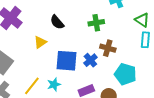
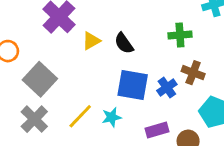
black semicircle: (57, 22) -> (124, 43), moved
yellow triangle: (40, 42) -> (91, 41), moved

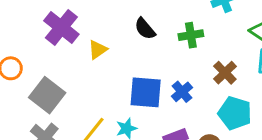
black semicircle: (124, 43) -> (145, 29), moved
brown cross: (193, 73) -> (225, 73), moved, turned 30

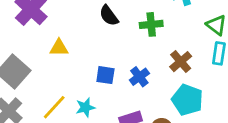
yellow triangle: (98, 50) -> (59, 48), moved, turned 30
blue square: (146, 92) -> (105, 75), size x0.6

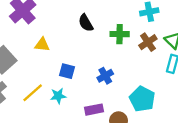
brown cross: (181, 62) -> (148, 42), moved
blue square: (105, 75) -> (67, 71), moved

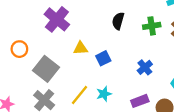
black semicircle: (86, 23) -> (118, 21), turned 56
blue square: (67, 71) -> (103, 58), moved, turned -32

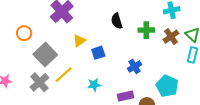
black semicircle: (118, 21) -> (117, 21), turned -42
yellow triangle: (81, 48) -> (79, 41), turned -40
yellow line: (79, 95) -> (64, 75), moved

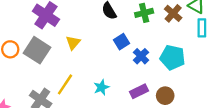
blue square: (98, 53) -> (122, 42), moved
gray square: (45, 55) -> (37, 50), moved
cyan pentagon: (167, 86) -> (172, 58), moved

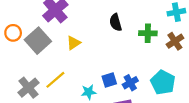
blue square: (122, 42) -> (109, 80), moved
blue cross: (141, 56) -> (130, 83), moved

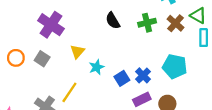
gray square: (38, 41) -> (42, 59), size x0.6
cyan star: (89, 92) -> (97, 67), moved

